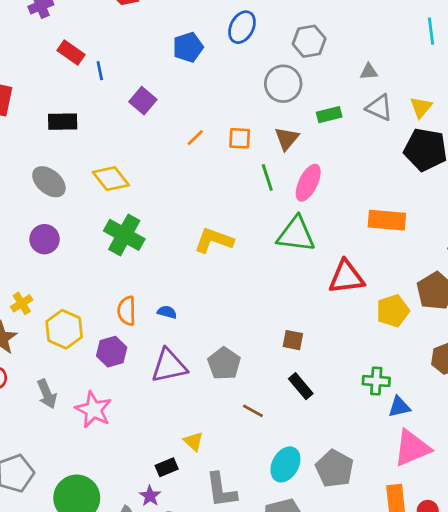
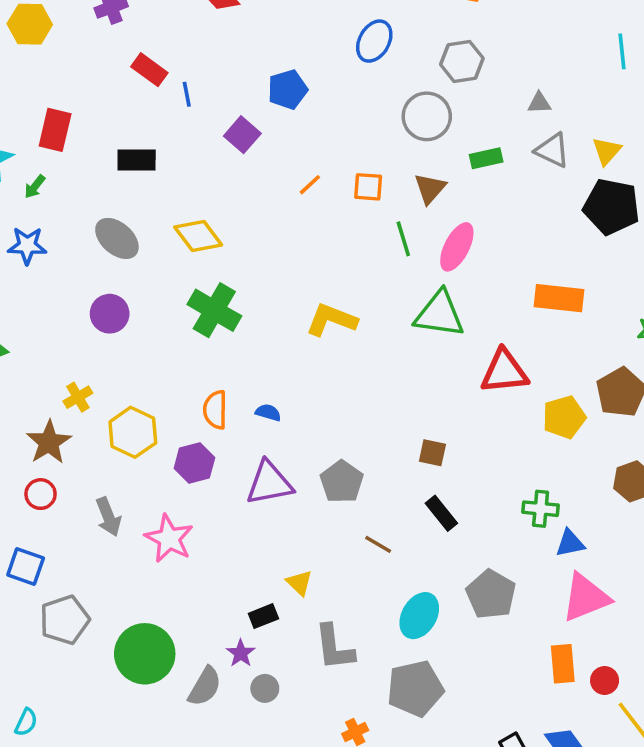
blue pentagon: (188, 47) -> (288, 89), moved
gray pentagon: (335, 469) -> (491, 594), moved

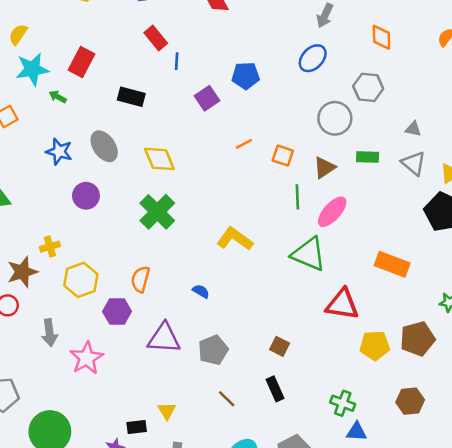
green arrow: (35, 187) -> (58, 97), turned 66
blue star: (27, 246) -> (59, 151), moved
blue semicircle: (268, 413) -> (201, 291), moved

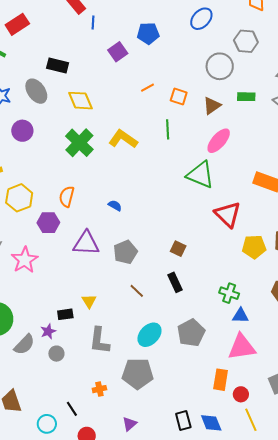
red rectangle: (81, 62) -> (17, 24), turned 30
black rectangle: (131, 97) -> (58, 66), moved
green line: (297, 197) -> (168, 129), moved
yellow L-shape: (235, 239) -> (123, 139), moved
red triangle: (342, 304) -> (228, 214), turned 36

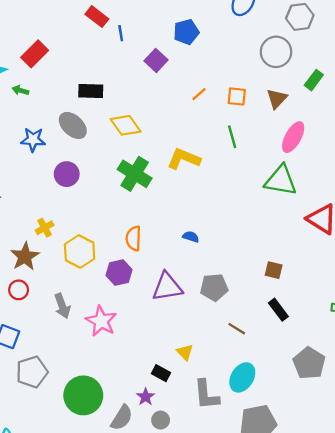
green rectangle: (246, 97) -> (314, 80), turned -42
gray pentagon: (125, 252) -> (214, 287), turned 30
black rectangle: (65, 314) -> (161, 373), turned 49
cyan ellipse: (149, 335) -> (242, 377), moved

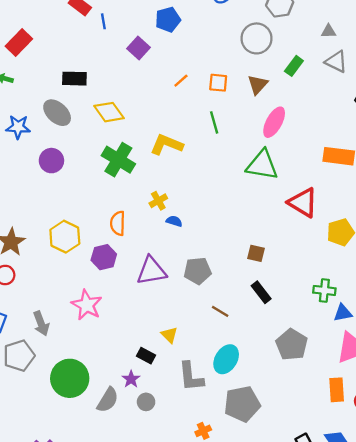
yellow cross: (45, 228) -> (158, 201), moved
gray arrow: (62, 306) -> (41, 323), moved

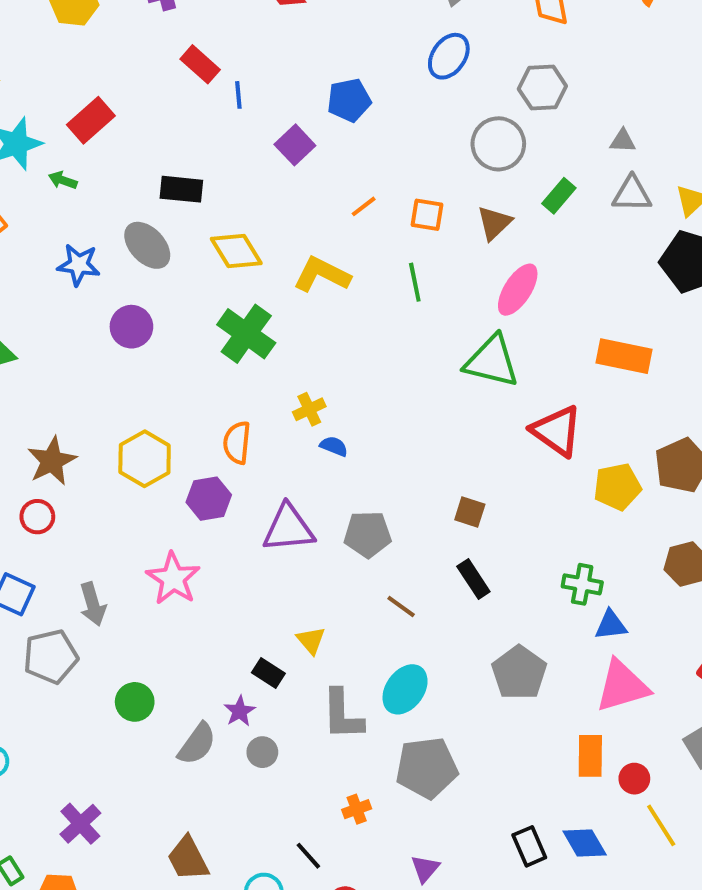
gray triangle: (336, 62) -> (632, 194), turned -30
yellow L-shape: (167, 144) -> (322, 275), moved
green circle: (70, 378) -> (135, 702), size x0.6

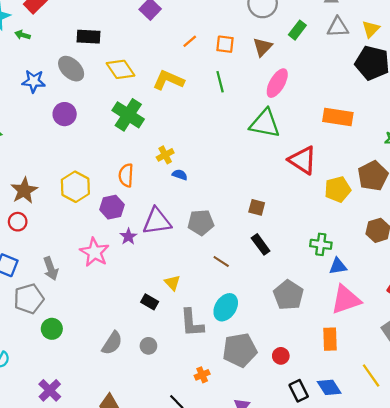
green circle: (135, 702) -> (52, 329), moved
purple star: (240, 711) -> (128, 237), moved
red circle: (634, 779) -> (281, 356), moved

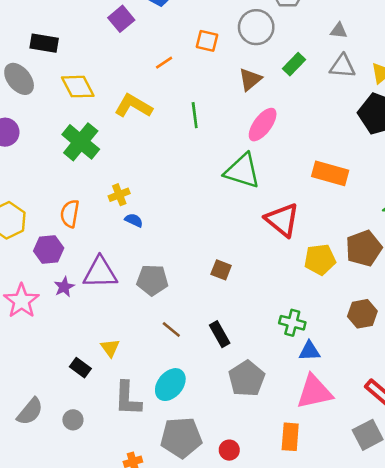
orange square: (225, 44) -> (207, 41), moved
black rectangle: (261, 244) -> (220, 334), moved

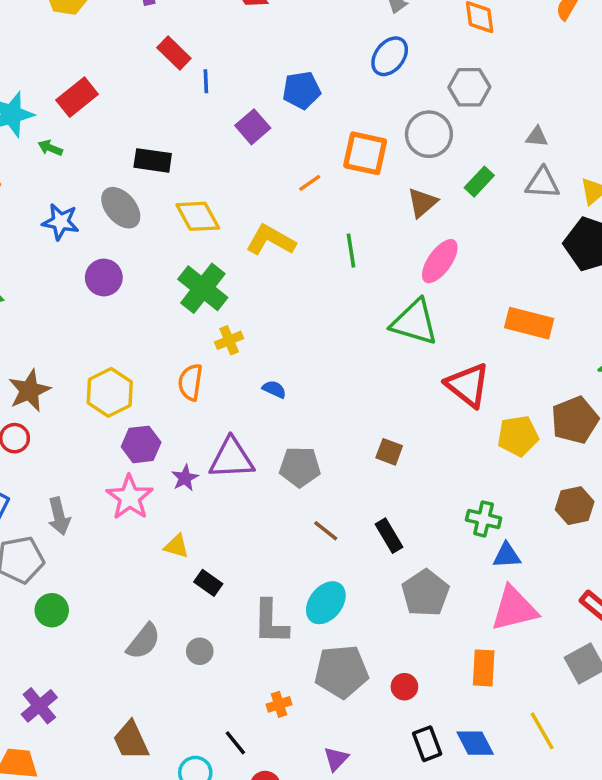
orange square: (207, 41) -> (365, 153), size x1.5
yellow cross: (119, 195) -> (229, 340), moved
purple hexagon: (49, 249) -> (141, 444), moved
yellow triangle: (110, 348) -> (176, 546), moved, turned -36

